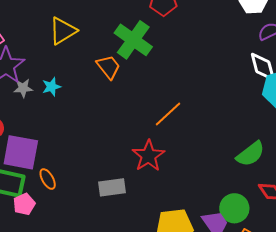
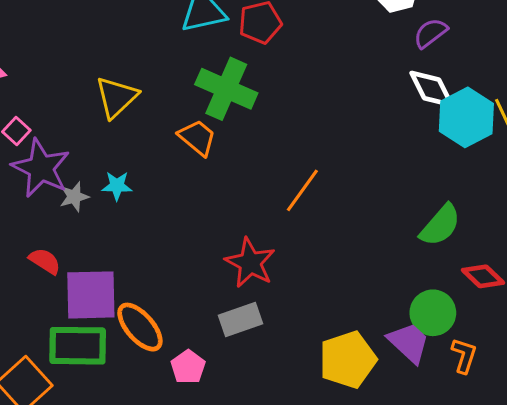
cyan star: (52, 87) -> (117, 186), turned 30
red star: (148, 156) -> (250, 263), moved
orange ellipse: (48, 179) -> (140, 327), size x1.6
pink pentagon: (24, 204) -> (188, 367), moved

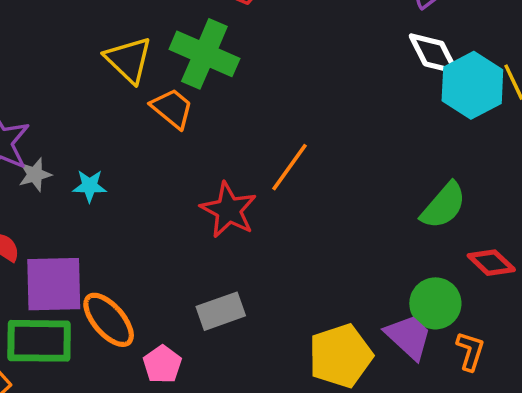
yellow triangle: (116, 97) -> (128, 60), moved, turned -33
cyan star: (117, 186) -> (90, 186), moved
red star: (250, 263) -> (229, 210), moved

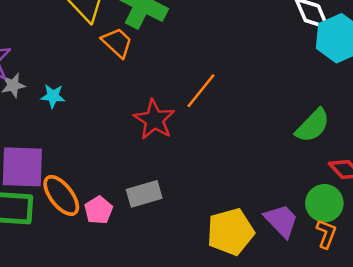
green circle: (435, 303) -> (324, 203), moved
pink pentagon: (162, 364) -> (99, 210), moved

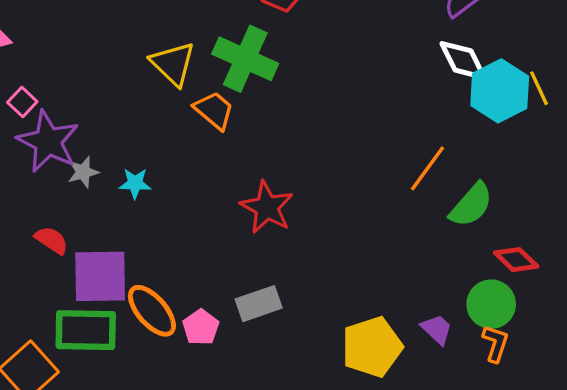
orange line: (201, 91) -> (427, 168), moved
purple trapezoid: (281, 221) -> (437, 329), size x0.7

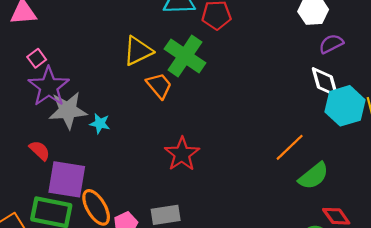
yellow triangle: (173, 64) -> (138, 51), turned 40
gray star: (83, 172) -> (68, 110), size x1.8

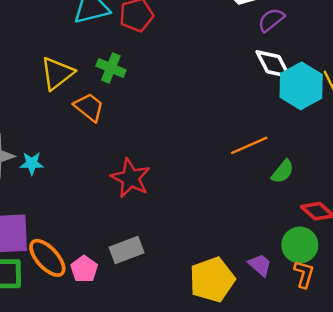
green cross: (185, 56) -> (111, 68), size x0.6
orange line: (290, 147) -> (249, 145), turned 32
green semicircle: (314, 176) -> (283, 172), size x0.7

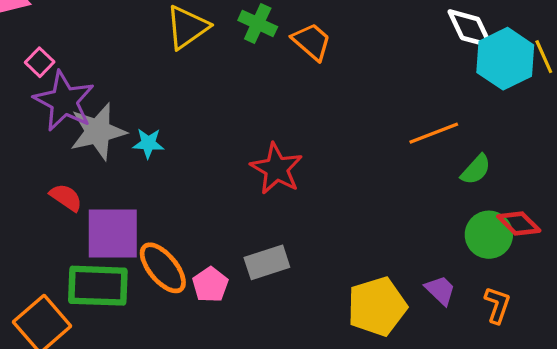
orange trapezoid: (89, 107) -> (312, 42), moved
green circle: (300, 245) -> (489, 235), moved

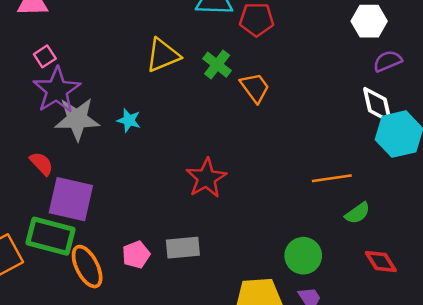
cyan star: (148, 143) -> (129, 120), moved
green circle: (489, 235) -> (303, 256), moved
orange ellipse: (163, 268) -> (87, 267), moved

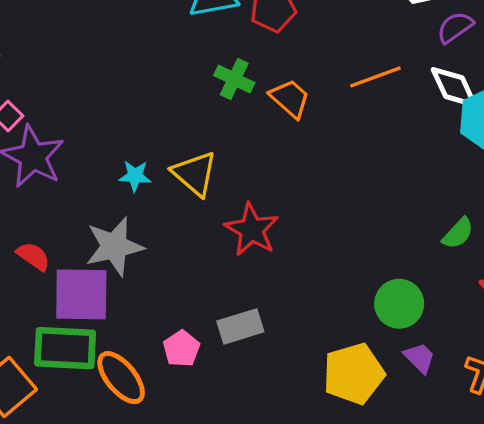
yellow triangle: (163, 55) -> (195, 174), moved, turned -45
gray star: (77, 119) -> (114, 247), moved
orange line: (332, 178) -> (375, 77), moved

